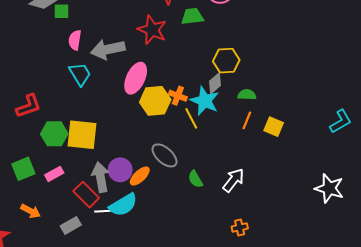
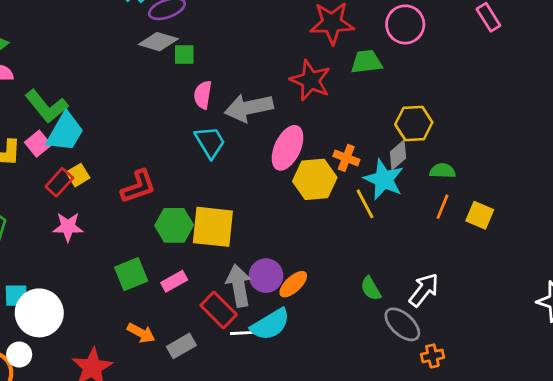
orange cross: (178, 96) -> (346, 158), moved
gray ellipse: (164, 155) -> (402, 324), moved
gray rectangle: (71, 225) -> (181, 346), moved

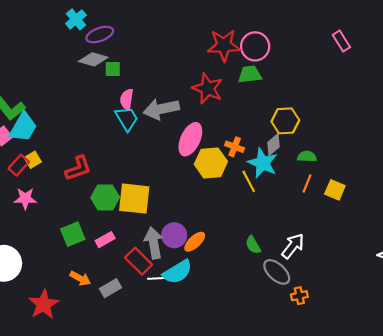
pink circle: (405, 24) -> (255, 46), moved
cyan trapezoid: (210, 142) -> (127, 119), moved

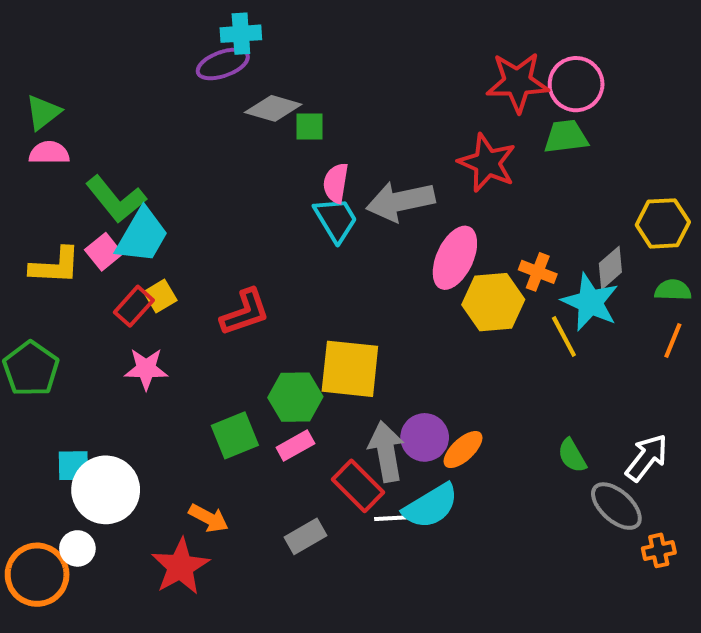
cyan cross: (76, 19) -> (241, 34), turned 36
purple ellipse: (100, 35) -> (223, 64), moved
yellow hexagon: (285, 121) -> (663, 223), moved
green hexagon: (105, 197) -> (295, 397), moved
orange arrow: (80, 278) -> (209, 518), moved

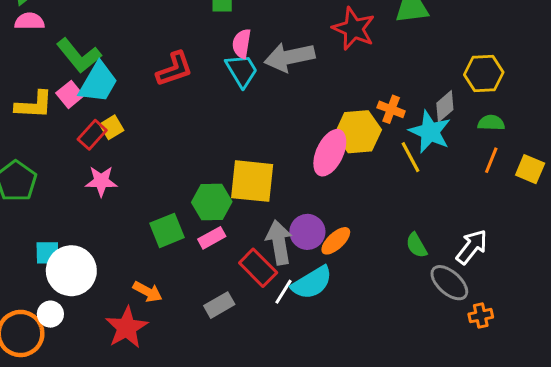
pink ellipse: (455, 258) -> (330, 153), moved
red L-shape: (245, 312) -> (174, 69), moved
white line: (392, 518) -> (283, 292), turned -55

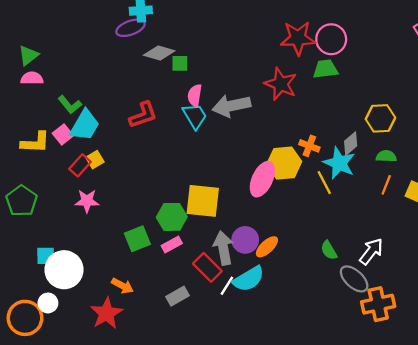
green L-shape: (79, 56) -> (70, 105), size x0.7
orange cross: (481, 316) -> (378, 304), size x1.8

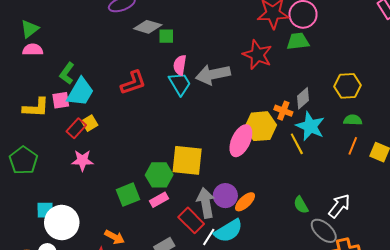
green L-shape: (70, 105) -> (67, 73), turned 75
pink square: (63, 134) -> (61, 100), turned 30
gray diamond: (351, 144) -> (303, 98), moved

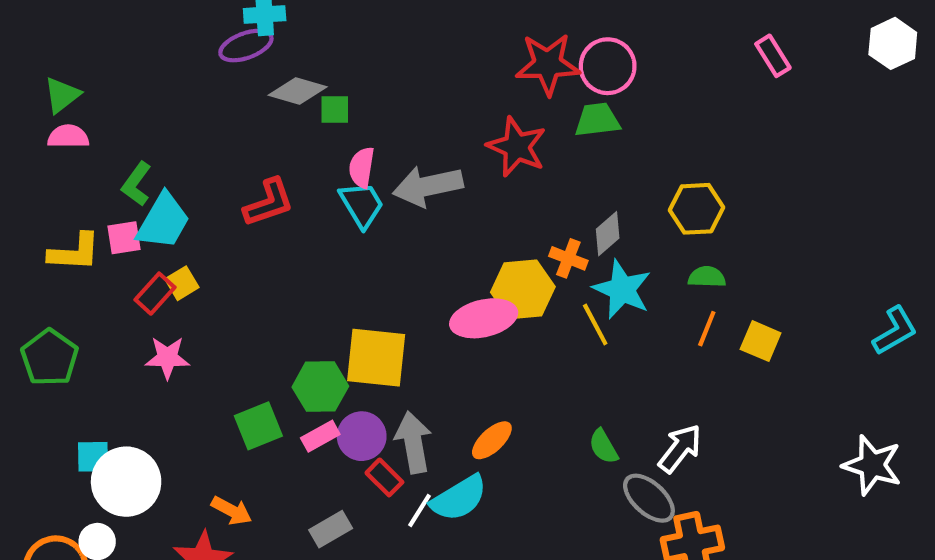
pink ellipse: (241, 141) -> (484, 318), turned 52
purple circle: (225, 196) -> (362, 436), moved
red rectangle: (191, 220) -> (384, 477), size x0.7

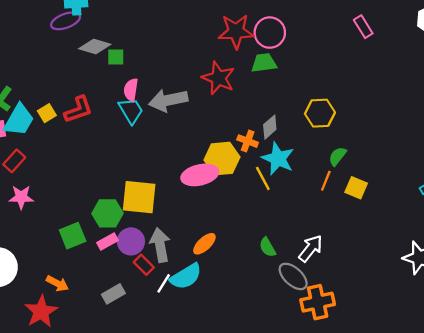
green semicircle: (707, 277) -> (337, 156), moved, turned -54
yellow square: (182, 283) -> (47, 113), moved

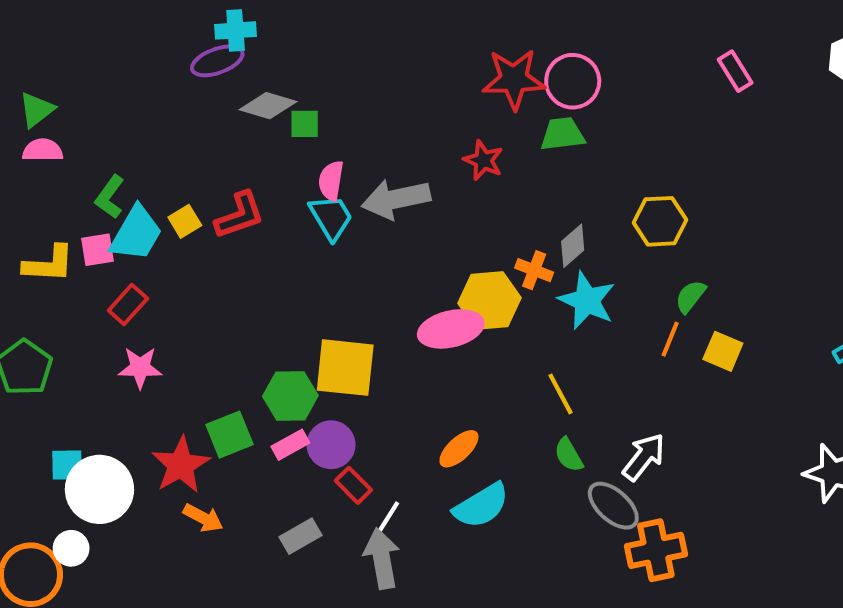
red star: (218, 78) -> (483, 160), size x0.7
yellow line: (263, 178) -> (560, 394), moved
gray arrow: (160, 245) -> (382, 558), moved
cyan semicircle: (186, 276) -> (481, 506), moved
red star: (41, 311) -> (181, 465), moved

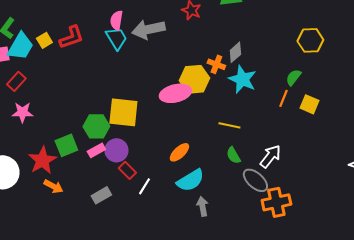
yellow hexagon: (660, 221) -> (310, 40), moved
yellow line: (560, 394) -> (229, 125), turned -50
gray arrow: (382, 558) -> (202, 206), moved, size x0.7

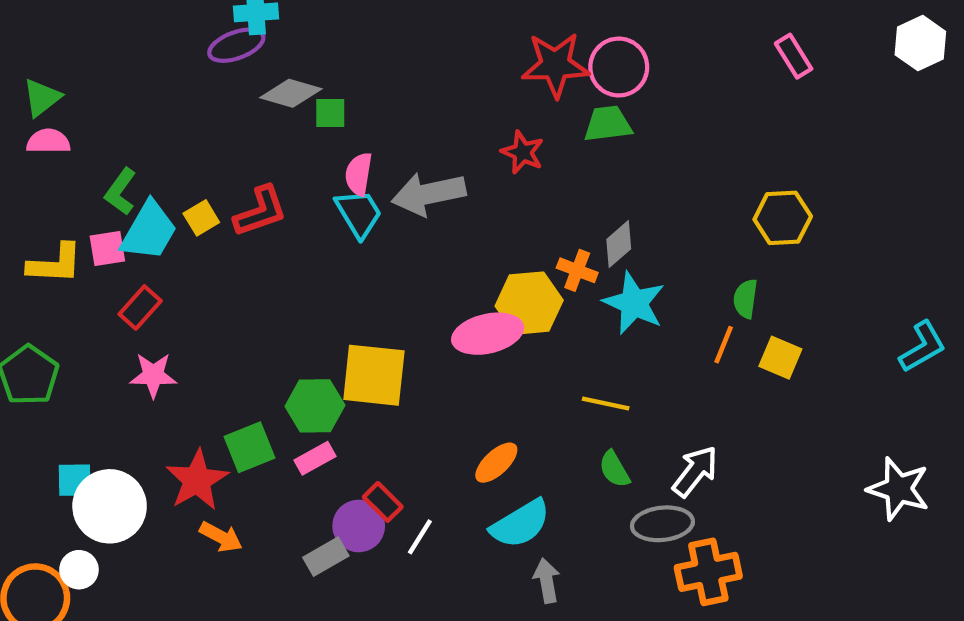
green semicircle: (293, 77) -> (745, 299), turned -30
purple circle: (116, 150) -> (359, 526), moved
gray ellipse: (255, 180) -> (662, 524), turned -48

